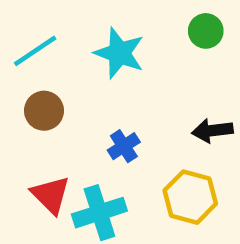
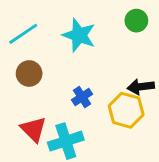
yellow hexagon: (190, 197) -> (126, 110), moved

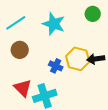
blue cross: (82, 97) -> (56, 66), turned -32
yellow hexagon: (126, 110) -> (78, 59), moved

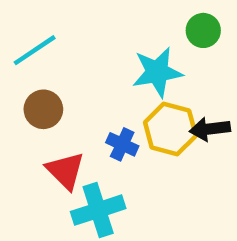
cyan star: (54, 24) -> (157, 72), moved, turned -30
red triangle: (23, 88) -> (65, 171), moved

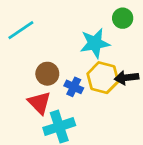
brown circle: (43, 109) -> (47, 74), moved

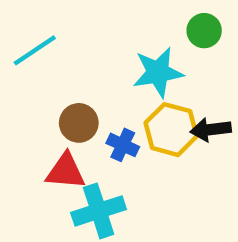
red triangle: (39, 103) -> (66, 171), turned -40

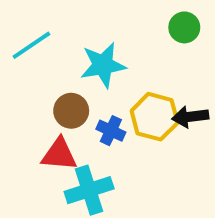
cyan star: (158, 72) -> (103, 65), moved

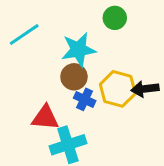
green circle: (184, 27) -> (115, 18), moved
brown circle: (71, 111) -> (74, 77), moved

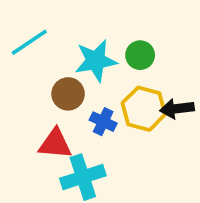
green circle: (115, 18) -> (140, 55), moved
brown circle: (74, 77) -> (68, 94), moved

